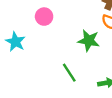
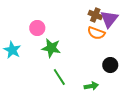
green star: (89, 41) -> (51, 48), moved

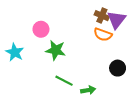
green line: (59, 77) -> (64, 81), turned -30
green arrow: (91, 86) -> (88, 90), moved

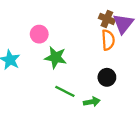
orange semicircle: (103, 34) -> (108, 40), turned -114
black circle: (118, 68) -> (107, 77), moved

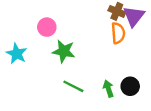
black circle: (107, 77) -> (130, 86), moved
green arrow: (92, 102) -> (108, 89), moved, turned -98

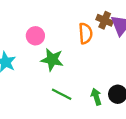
orange semicircle: (118, 33) -> (85, 33), moved

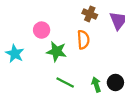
brown cross: (105, 20) -> (90, 14), moved
orange semicircle: (85, 33) -> (83, 40), moved

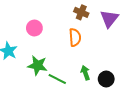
green star: (57, 51) -> (38, 65), moved
green arrow: (96, 85) -> (85, 73), moved

